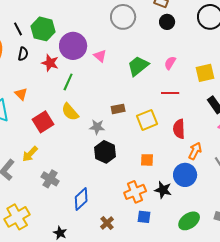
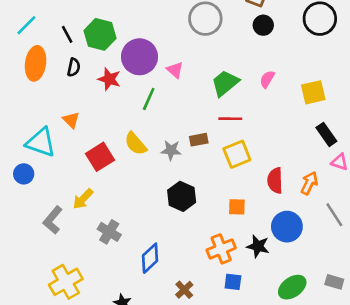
green line: (68, 82) -> (149, 99), moved
red line: (170, 93) -> (230, 119), moved
gray star: (97, 127) -> (171, 150), moved
red semicircle: (179, 129) -> (275, 181), moved
orange arrow: (195, 151) -> (309, 183), moved

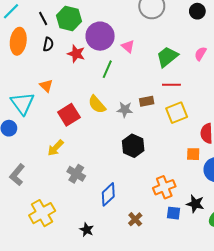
cyan triangle: (41, 142) -> (22, 103), turned 35
orange square: (237, 207) -> (193, 154), moved
gray L-shape: (53, 220) -> (17, 175), moved
black star: (258, 246) -> (195, 204), moved

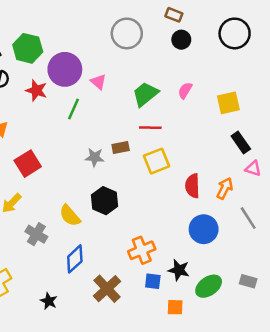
yellow semicircle: (97, 104) -> (70, 216), moved
orange square: (193, 154) -> (175, 307), moved
brown cross: (135, 219) -> (107, 289), size x1.6

